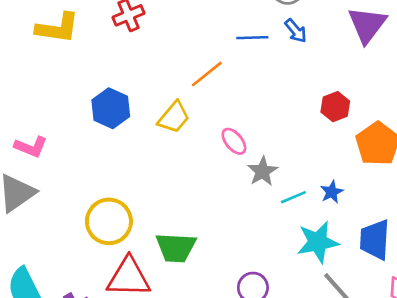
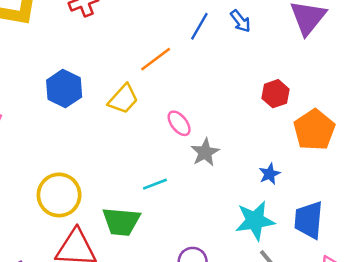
blue line: (252, 38) -> (199, 26), turned -60
cyan line: (293, 197) -> (155, 184), moved

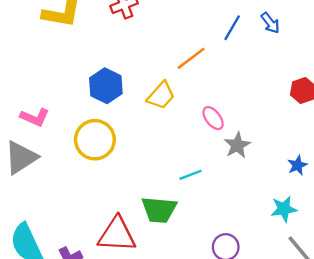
yellow circle: (59, 195) -> (95, 140), moved
cyan star: (255, 221) -> (284, 209), size x0.7

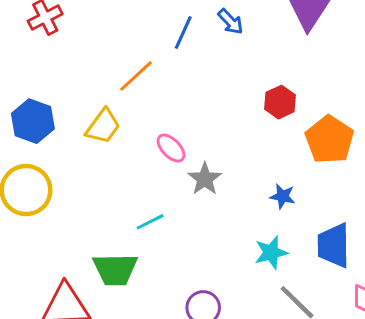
blue star: (297, 165) -> (283, 196), turned -30

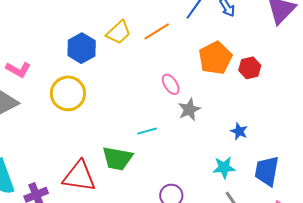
yellow trapezoid: (103, 126) -> (119, 32), moved
orange pentagon: (329, 140) -> (215, 58), moved

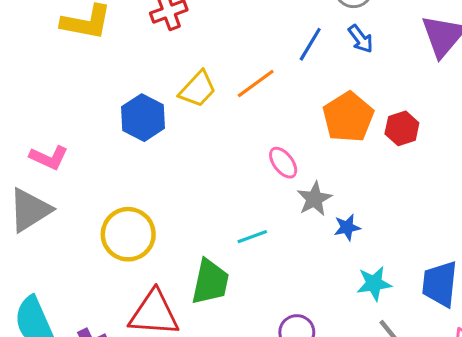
yellow circle: (68, 93) -> (128, 234), moved
blue star: (239, 131) -> (347, 227), moved, turned -30
green trapezoid: (117, 158) -> (210, 282), turned -84

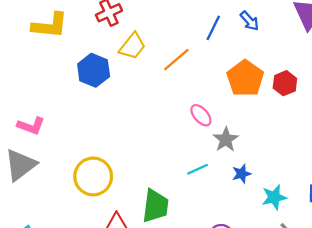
yellow trapezoid: (198, 89) -> (132, 46), moved
blue hexagon: (143, 118) -> (94, 70), moved
blue star: (347, 227) -> (242, 174), moved
cyan line: (252, 237) -> (197, 169), moved

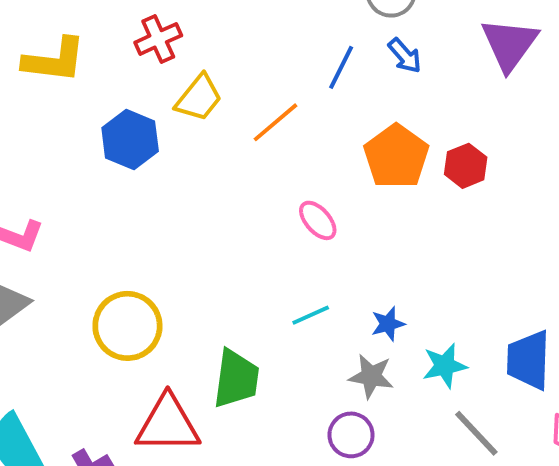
gray star: (226, 140) -> (371, 376), moved, turned -30

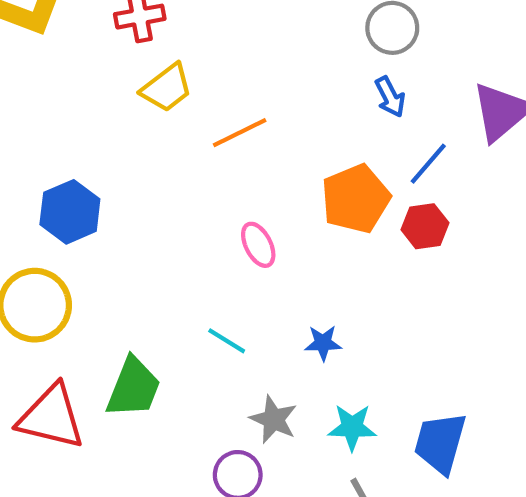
blue line: (341, 67) -> (428, 164), moved
blue hexagon: (130, 140) -> (70, 212), moved
cyan line: (311, 315) -> (227, 341), turned 42
blue star: (388, 324) -> (323, 343), moved

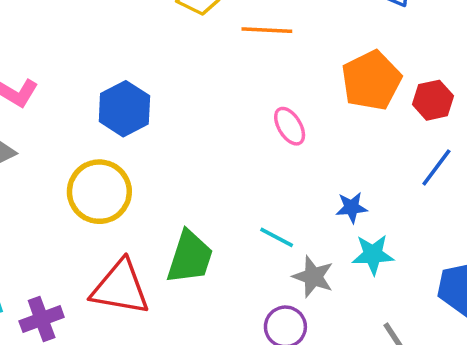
orange line: (240, 133) -> (267, 30), turned 33
blue line: (428, 164) -> (436, 167), moved
cyan line: (227, 341) -> (277, 237), moved
cyan star: (352, 427) -> (373, 254), moved

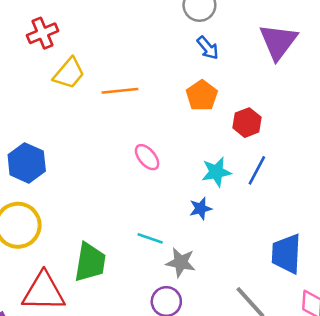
orange pentagon: (371, 80) -> (202, 96), moved, size x0.7
cyan star: (373, 254) -> (216, 172), moved

